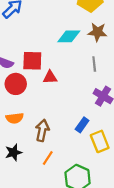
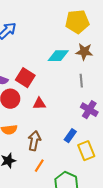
red square: (32, 61) -> (25, 78), turned 30
red triangle: (50, 77) -> (39, 104), moved

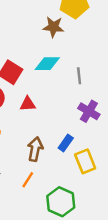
brown star: (84, 52) -> (53, 27), moved
cyan diamond: (58, 56) -> (47, 64), moved
brown arrow: (34, 141) -> (35, 149), moved

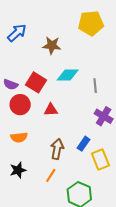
brown star: (53, 27) -> (52, 45), moved

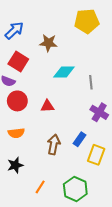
red square: (36, 82) -> (18, 62), moved
yellow rectangle: (100, 160) -> (96, 155), turned 42
orange line: (51, 175) -> (40, 187), moved

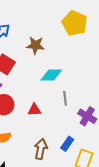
yellow pentagon: (87, 21) -> (75, 23), turned 30
gray line: (91, 82) -> (65, 98), moved

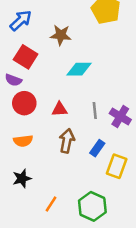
gray line: (65, 98) -> (95, 110), moved
brown arrow: (41, 149) -> (67, 141), moved

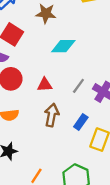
gray line: (95, 110) -> (78, 86), turned 42

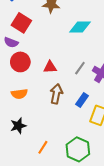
cyan diamond: (63, 46) -> (80, 27), moved

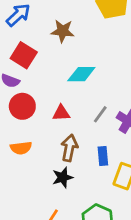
cyan diamond: (80, 27) -> (81, 74), moved
blue rectangle: (82, 100) -> (103, 156), turned -40
black star: (18, 126) -> (63, 177), moved

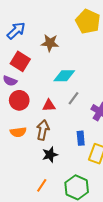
gray line: (100, 114) -> (74, 98), moved
brown arrow: (69, 148) -> (43, 130), moved

